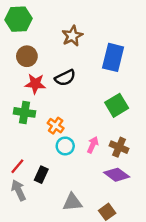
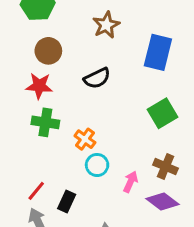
red star: (35, 84) -> (39, 86), moved
pink arrow: (93, 145) -> (131, 182), moved

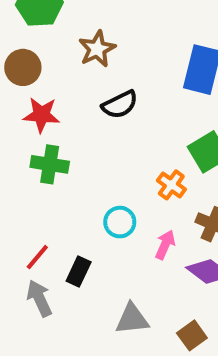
brown star: (106, 25) -> (97, 49), moved
brown circle: (48, 51) -> (23, 67), moved
orange cross: (85, 139) -> (171, 185), moved

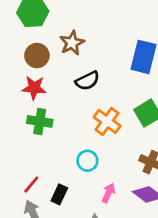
brown circle: (23, 67) -> (37, 56), moved
orange cross: (171, 185) -> (107, 121), moved, size x1.4
pink arrow: (165, 245) -> (108, 193), moved

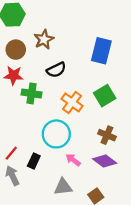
green cross: (40, 121) -> (32, 93), moved
cyan circle: (87, 161) -> (56, 134), size x1.6
pink arrow: (108, 193) -> (73, 160), turned -77

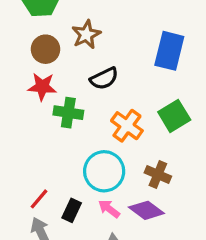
brown cross: (107, 135) -> (158, 175), moved
pink arrow: (73, 160) -> (109, 209), moved
purple diamond: (105, 161) -> (146, 210), moved

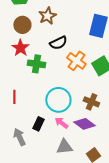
red star: (42, 87) -> (20, 48), turned 30
orange cross: (127, 126) -> (76, 61), moved
red line: (39, 199) -> (14, 97), moved, turned -40

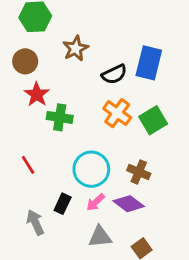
brown circle: (22, 25) -> (25, 61), moved
black semicircle: (58, 43) -> (114, 74), moved
red line: (14, 97) -> (28, 165), turned -32
pink arrow: (61, 123) -> (96, 202), turned -80

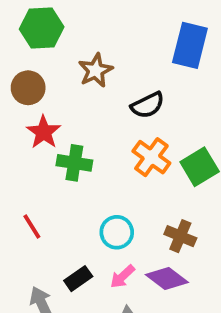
blue rectangle: (149, 63) -> (190, 45), moved
cyan circle: (91, 169) -> (117, 232), size x0.7
black rectangle: (63, 204) -> (78, 279), turned 30

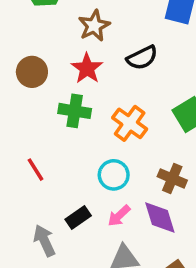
brown circle: (28, 88) -> (32, 72), moved
red star: (44, 132) -> (87, 68), moved
orange cross: (151, 157) -> (130, 123), moved
purple diamond: (167, 279) -> (160, 217), turned 36

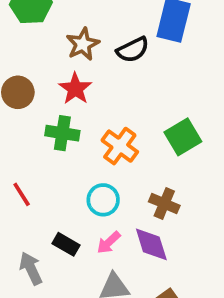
black semicircle: (142, 58) -> (133, 50), moved
black rectangle: (78, 217) -> (66, 244), turned 65

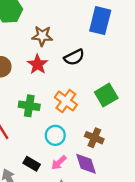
brown star: (83, 44) -> (42, 36), turned 30
black semicircle: (133, 50) -> (74, 57), moved
green cross: (62, 133) -> (29, 106), moved

